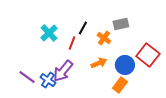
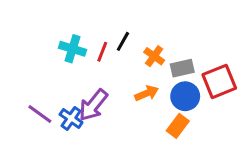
gray rectangle: (121, 24) -> (182, 68), moved
cyan cross: (49, 33) -> (73, 49), turned -30
red line: (72, 43) -> (102, 52), moved
red square: (148, 55) -> (219, 81), turned 30

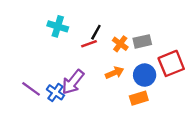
cyan cross: (73, 49) -> (58, 26), moved
red line: (102, 52) -> (89, 44), moved, turned 49
gray rectangle: (182, 68) -> (142, 41), moved
orange rectangle: (178, 126) -> (139, 98), turned 36

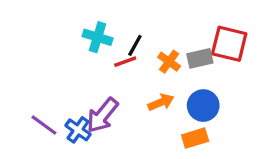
cyan cross: (58, 26) -> (98, 37), moved
red square: (171, 63) -> (229, 44), moved, turned 36

